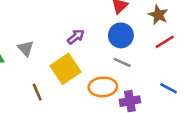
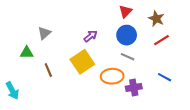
gray triangle: (26, 48) -> (44, 33), moved, turned 32
brown line: (37, 92) -> (48, 70), moved

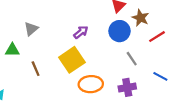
brown star: (156, 19) -> (141, 18), moved
gray line: (128, 57) -> (132, 59), moved, turned 32
orange ellipse: (112, 76) -> (91, 84), moved

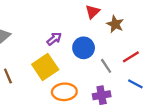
blue circle: (120, 31) -> (84, 48), moved
red line: (157, 37) -> (131, 57), moved

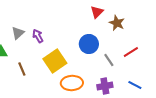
purple arrow: (54, 39) -> (38, 36), moved, turned -80
blue line: (135, 84) -> (135, 85), moved

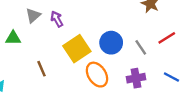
blue circle: (89, 44) -> (111, 43), moved
brown line: (22, 69) -> (41, 69), moved
orange ellipse: (72, 83) -> (97, 75), turned 60

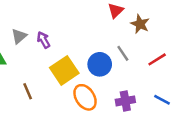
gray line: (141, 47) -> (123, 53), moved

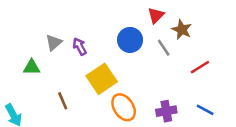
gray line: (123, 53) -> (164, 48), moved
blue circle: (100, 64) -> (130, 40), moved

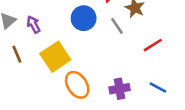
brown line: (63, 101) -> (17, 54), moved

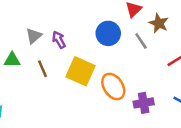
yellow square: (55, 57) -> (80, 71), turned -32
orange ellipse: (77, 85) -> (113, 86), moved

